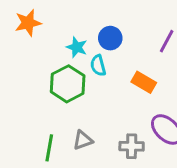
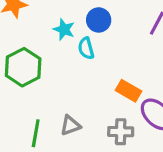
orange rectangle: (144, 82) -> (129, 91), moved
green hexagon: (68, 84) -> (23, 67), moved

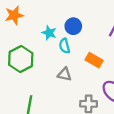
orange rectangle: (129, 91) -> (94, 60), moved
gray triangle: (70, 125) -> (65, 74), moved, turned 32

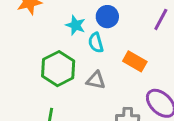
green hexagon: (21, 59) -> (58, 69), moved

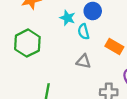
green hexagon: (58, 69) -> (27, 43), moved

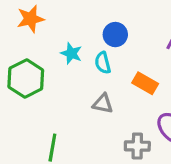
cyan star: (68, 18) -> (71, 53), moved

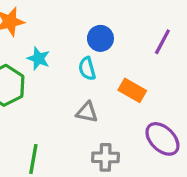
cyan star: (71, 53) -> (38, 58), moved
gray cross: (137, 146) -> (105, 157), moved

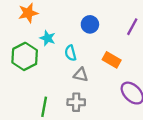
cyan semicircle: (87, 69) -> (70, 53), moved
gray cross: (105, 157) -> (76, 102), moved

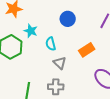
orange rectangle: (112, 60) -> (87, 50), turned -63
gray triangle: (81, 75) -> (60, 63), turned 32

